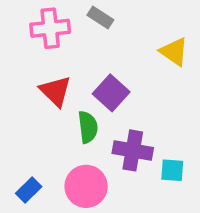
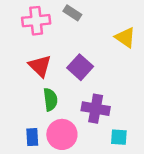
green semicircle: (88, 127) -> (50, 100), moved
cyan square: (172, 170) -> (119, 137), moved
blue rectangle: (29, 190) -> (32, 137), moved, turned -48

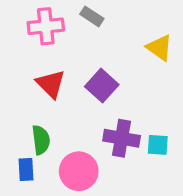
green semicircle: (50, 100) -> (41, 140), moved
blue rectangle: (32, 137) -> (26, 170), moved
cyan square: (119, 137) -> (158, 145), moved

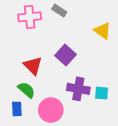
red triangle: (51, 84) -> (33, 66), moved
green semicircle: (41, 140) -> (26, 90), turned -42

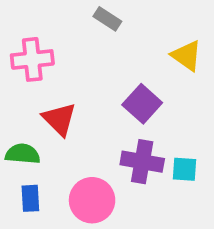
pink cross: (30, 17) -> (32, 59), moved
purple square: (66, 55) -> (142, 104), moved
green semicircle: (26, 90) -> (23, 154), moved, turned -36

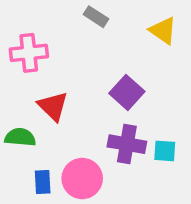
yellow triangle: (187, 56) -> (163, 31), moved
blue rectangle: (30, 198) -> (43, 182), moved

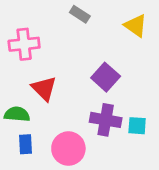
blue rectangle: (43, 182) -> (26, 144), moved

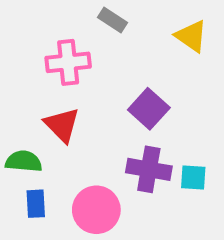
pink cross: (24, 44) -> (68, 62), moved

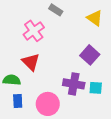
pink cross: (68, 62) -> (34, 31), turned -30
purple square: (149, 109) -> (90, 55), moved

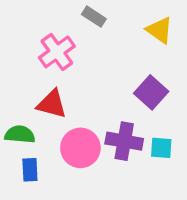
red triangle: (31, 62) -> (52, 104), turned -30
pink circle: (48, 104) -> (80, 148), moved

